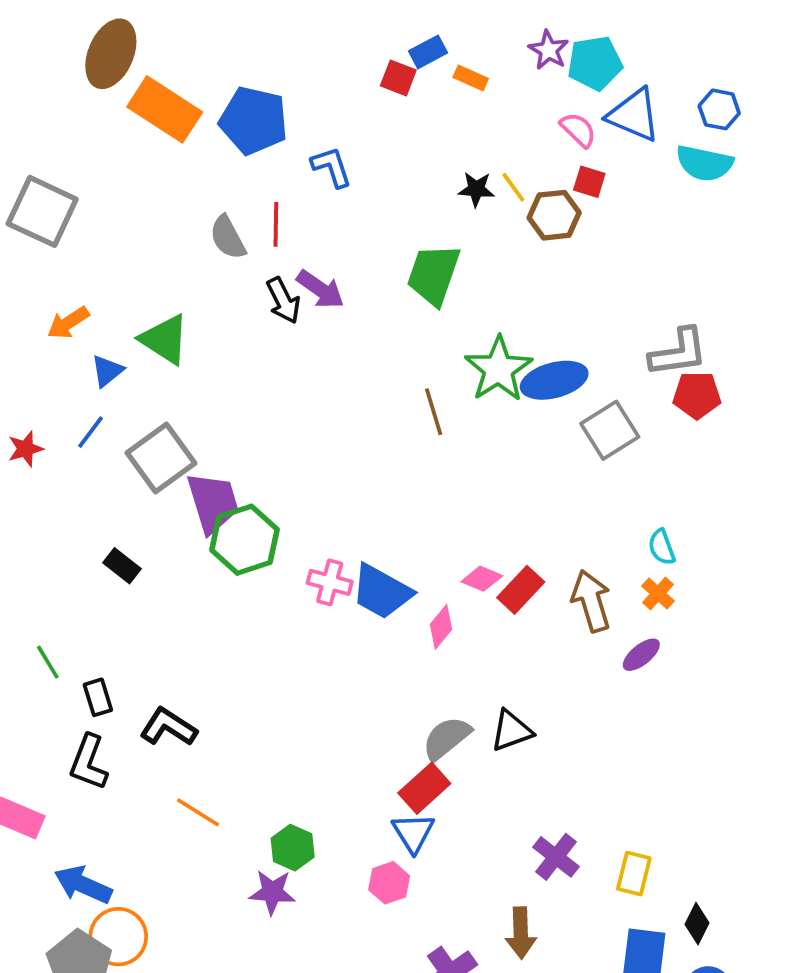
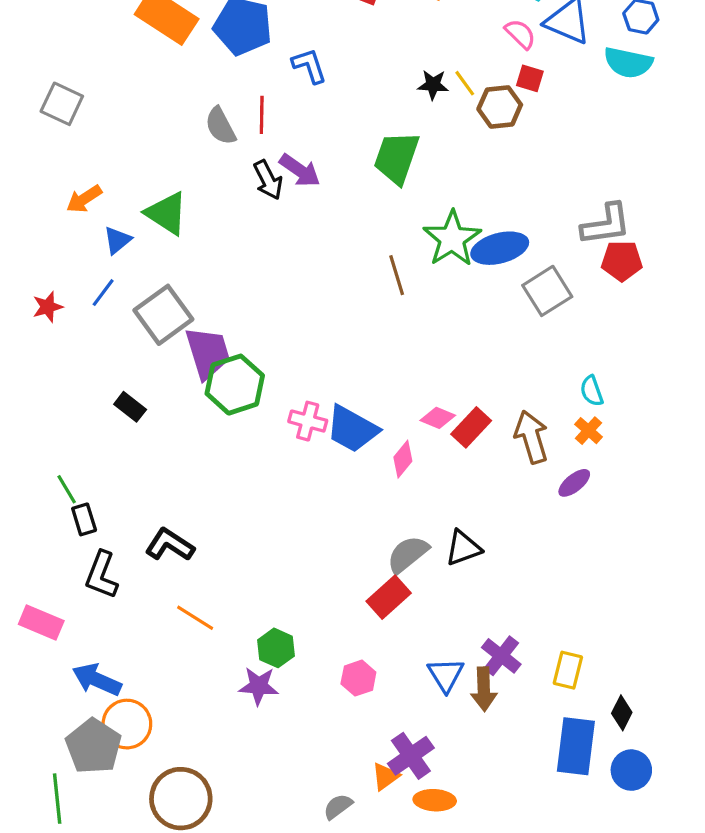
gray square: (42, 211) -> (62, 104), size x0.7
black rectangle: (98, 697) -> (84, 519), moved
blue triangle: (413, 833) -> (446, 675), moved
brown arrow: (521, 933) -> (484, 689), moved

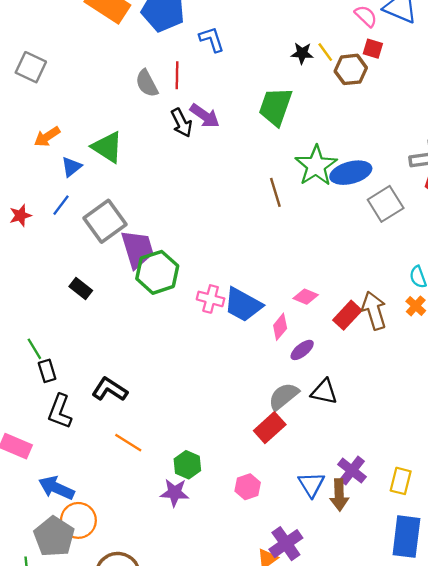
red rectangle: (471, 427) -> (347, 315), moved
purple ellipse: (574, 483) -> (302, 350), moved
black triangle: (463, 548) -> (324, 392), turned 32

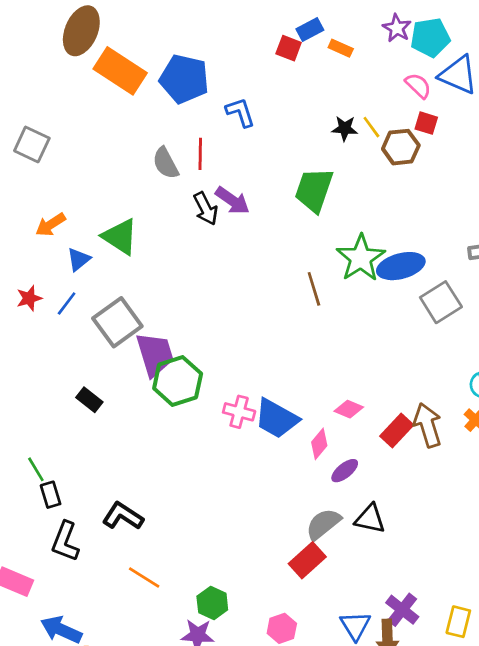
red star: (20, 216) -> (29, 298), moved

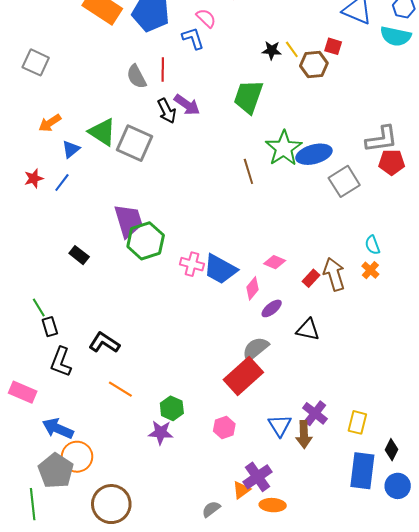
pink semicircle: (418, 86) -> (206, 18), moved
gray square: (117, 322) -> (134, 143), moved, turned -30
red rectangle: (397, 431) -> (311, 278), size x0.7
black triangle: (370, 519) -> (308, 330), moved
red rectangle: (307, 560) -> (243, 376), size x1.4

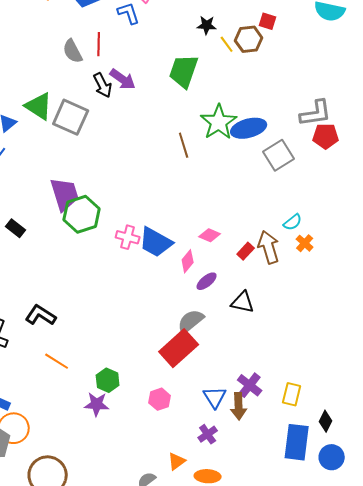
yellow line: (292, 49) -> (227, 44), moved
cyan semicircle: (372, 245) -> (293, 222), moved, turned -108
purple cross: (257, 477) -> (208, 434), moved, size x0.7

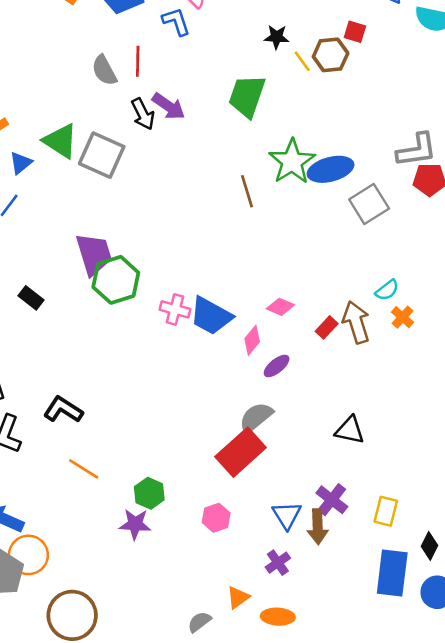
black triangle: (243, 302) -> (350, 430), moved

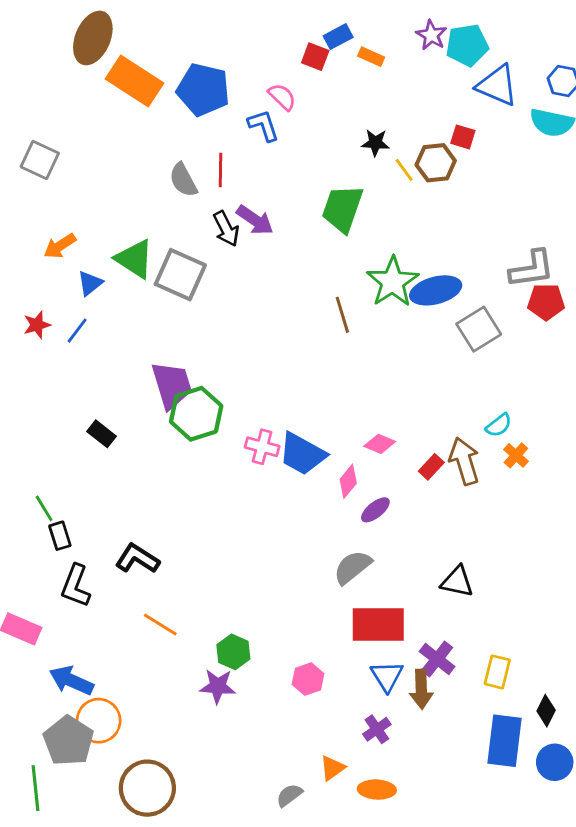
red rectangle: (241, 452) -> (378, 625), moved, turned 42

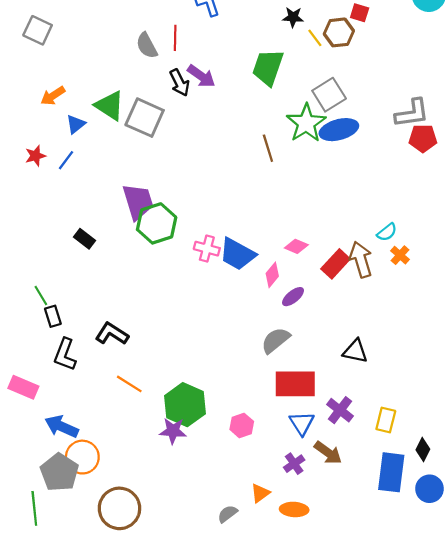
gray square: (479, 329) -> (329, 95), moved
red rectangle: (431, 467) -> (336, 264), size x1.5
green hexagon: (233, 652) -> (185, 405), size x1.6
brown arrow: (421, 689) -> (328, 453), moved, turned -52

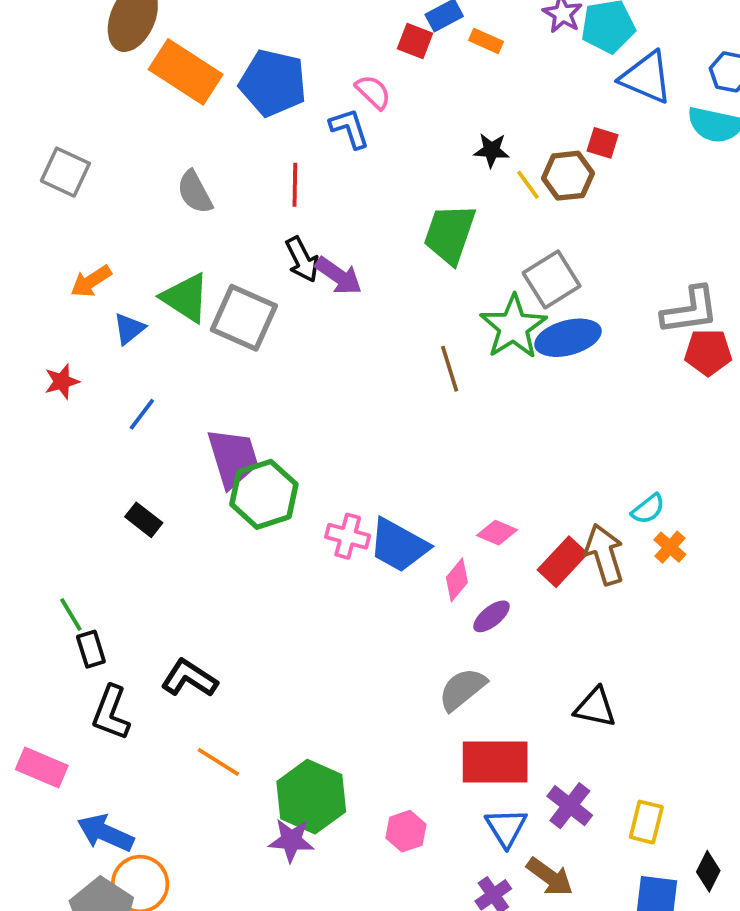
gray semicircle: (147, 46) -> (195, 192), moved
purple arrow: (201, 76) -> (339, 276), moved
blue line: (66, 160) -> (142, 414), moved

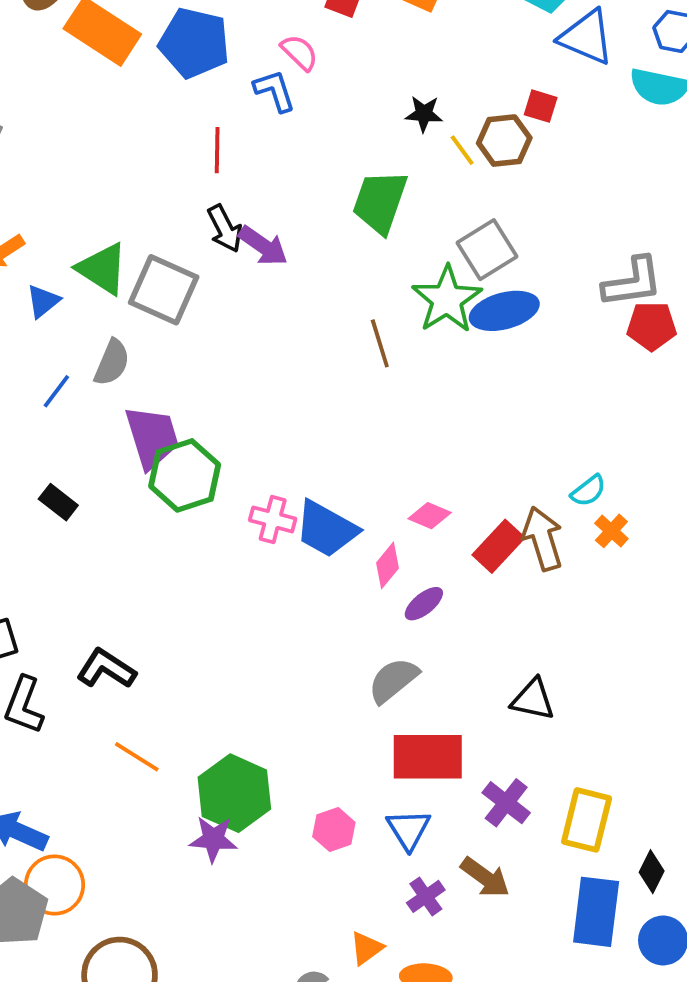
gray semicircle: (195, 192) -> (112, 363), moved, turned -129
yellow rectangle: (646, 822) -> (587, 820), size x1.4
blue triangle: (506, 828) -> (409, 829), moved

